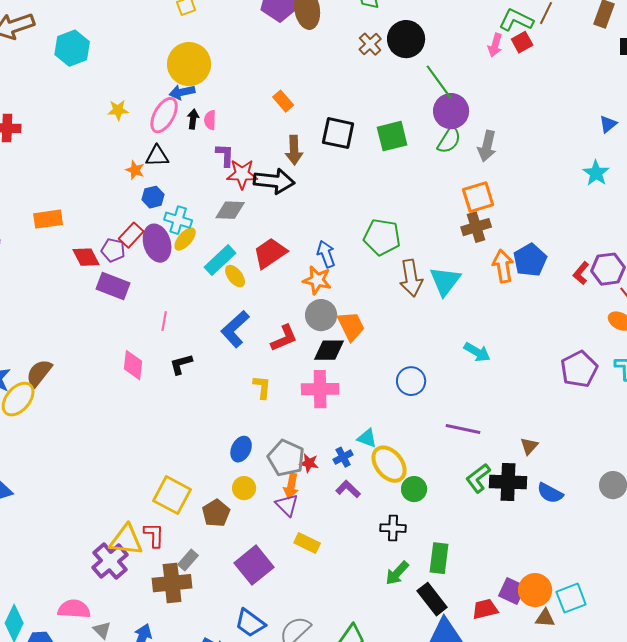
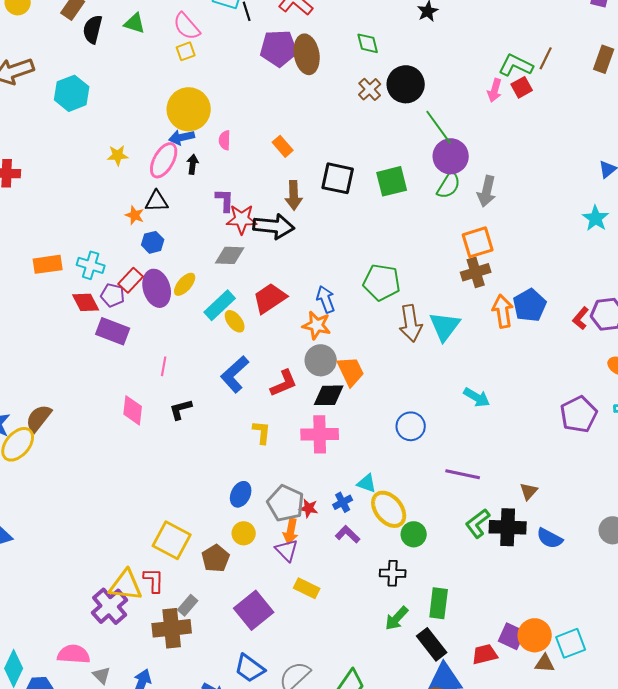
pink semicircle: (210, 120) -> (225, 140), moved
cyan cross: (178, 220) -> (91, 265), moved

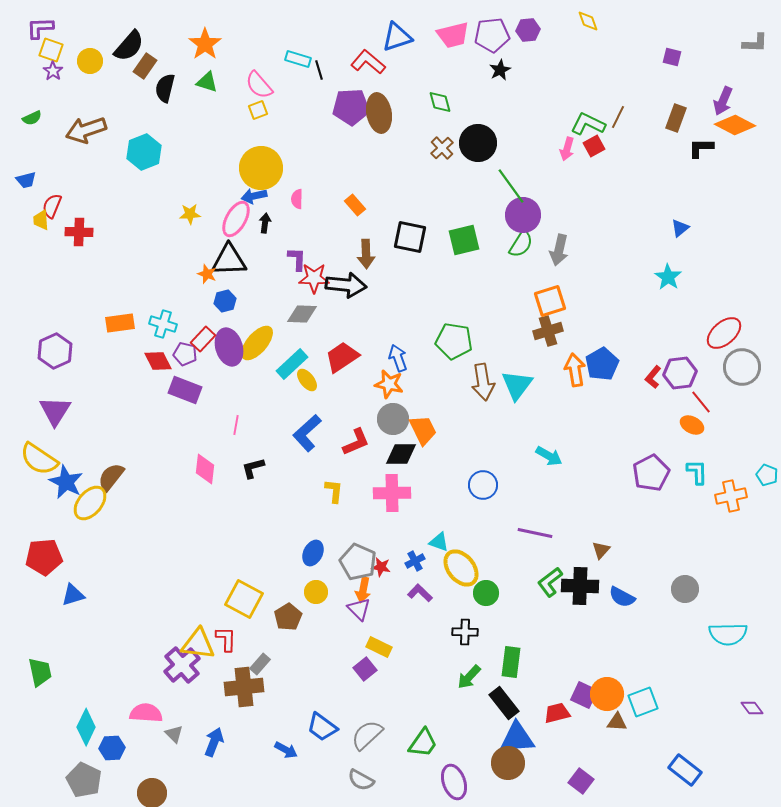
black triangle: (157, 201) -> (229, 260), size x1.5
yellow ellipse: (185, 284) -> (257, 343), size x1.5
purple square: (254, 610) -> (365, 669), moved, size x0.6

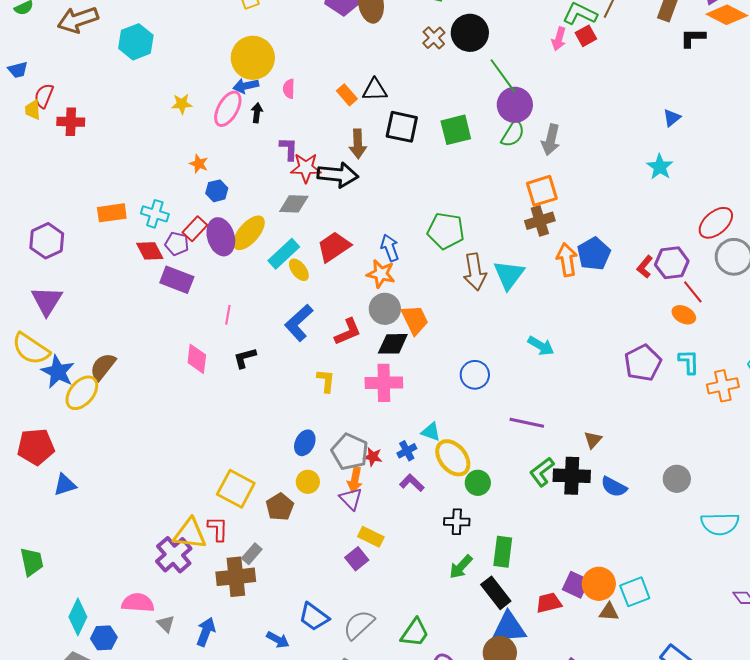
black triangle: (229, 260) -> (375, 90), moved, size x0.7

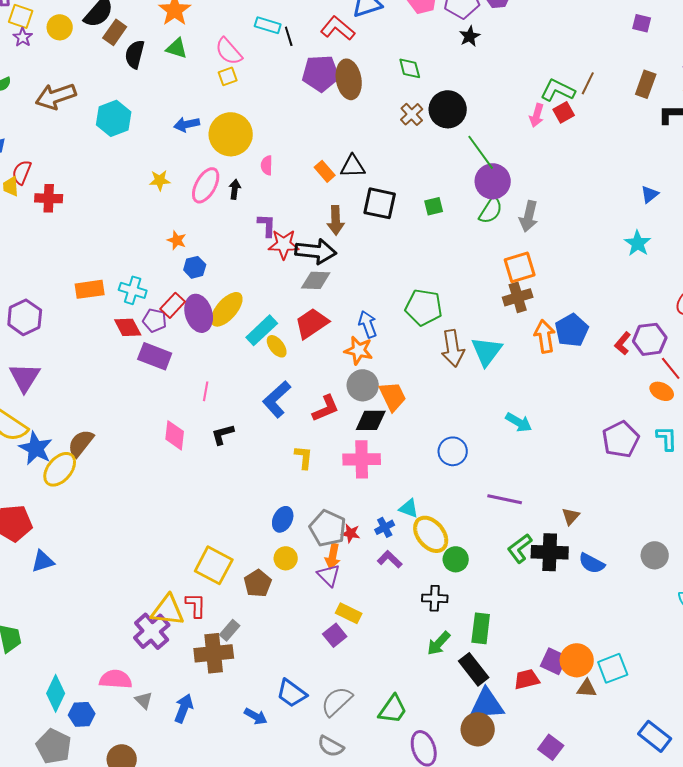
blue arrow: (246, 86) -> (187, 124), moved
green square: (456, 130) -> (434, 206), size x0.6
gray diamond: (294, 204) -> (316, 280), moved

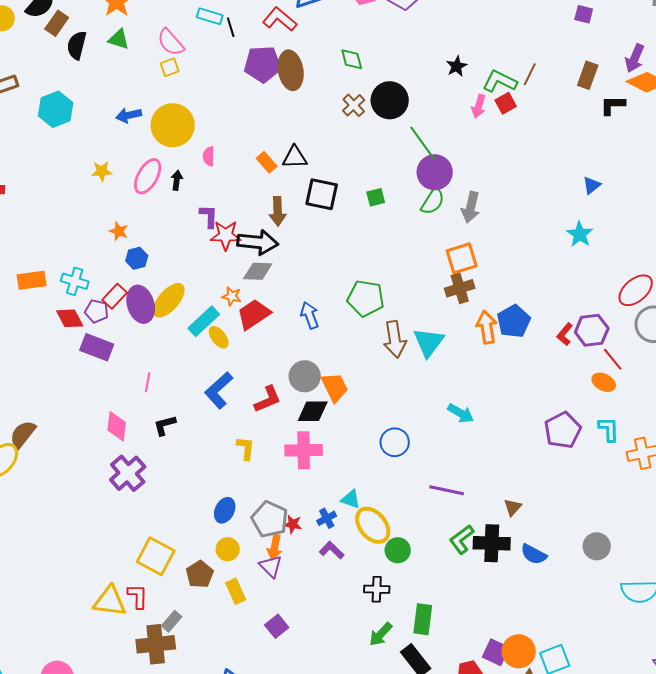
black star: (470, 36) -> (457, 66), moved
orange star: (359, 350) -> (232, 296), moved, size x0.7
yellow rectangle: (349, 613) -> (236, 591), moved, turned 40
purple cross: (152, 631) -> (128, 473), moved

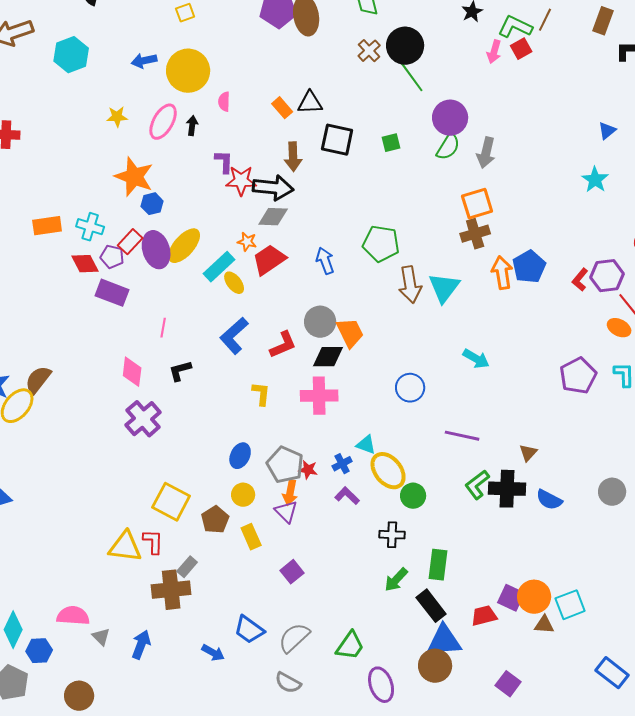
green line: (423, 143) -> (410, 75), moved
orange star: (119, 231) -> (134, 177), size x2.0

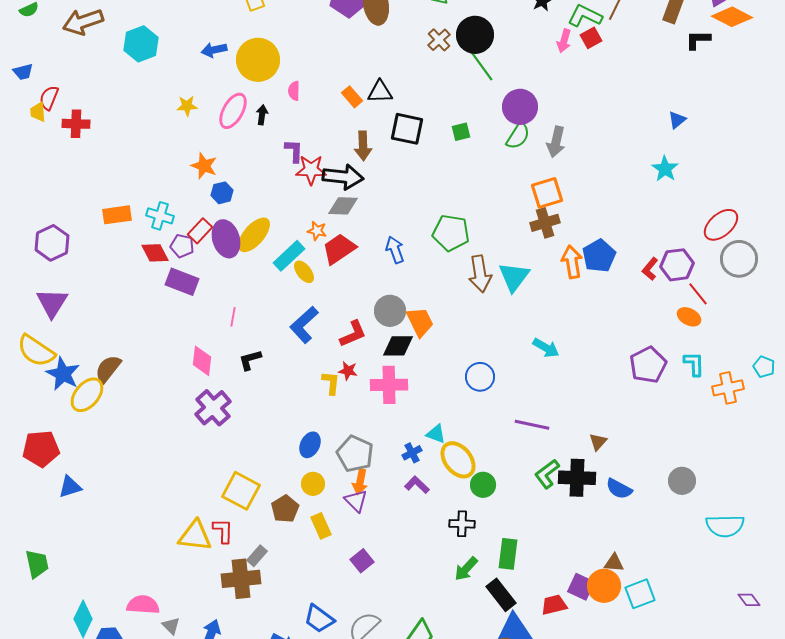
orange star: (134, 177) -> (204, 166), size x0.7
red star: (308, 470) -> (348, 371), moved
brown triangle: (544, 625) -> (614, 563), moved

